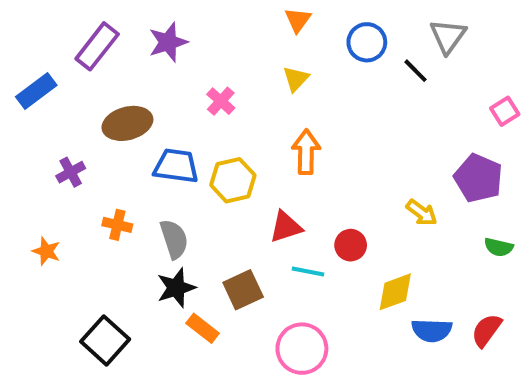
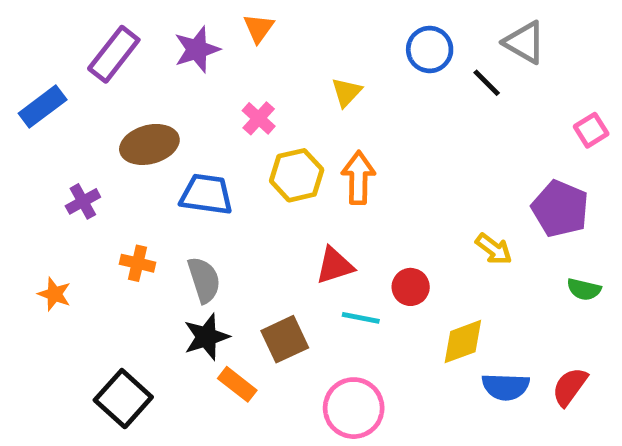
orange triangle: (298, 20) -> (259, 28), moved
gray triangle: (448, 36) -> (525, 42), turned -36
yellow hexagon: (233, 180) -> (297, 175), moved

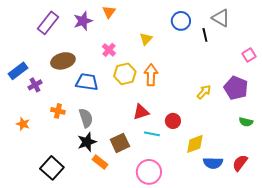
black line: (487, 83) -> (205, 35), turned 32
blue rectangle: (43, 106) -> (18, 71), moved
yellow arrow: (494, 249) -> (204, 92), moved, turned -84

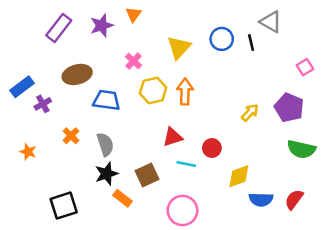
blue circle: (181, 21) -> (222, 39), moved
yellow triangle: (146, 39) -> (179, 48), size x1.5
orange cross: (58, 111) -> (71, 136), turned 32
green semicircle: (246, 122) -> (301, 149), size x1.6
black square: (52, 168) -> (64, 206), turned 30

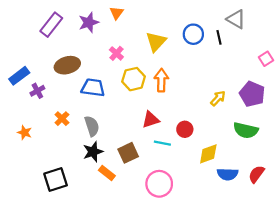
green semicircle: (301, 149) -> (246, 130), moved

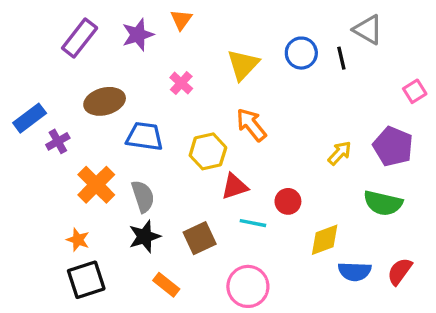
yellow hexagon: (134, 79) -> (208, 151), moved
orange arrow: (161, 80) -> (251, 125), turned -40
orange cross: (62, 119) -> (96, 185), size x1.6
orange star: (25, 132) -> (78, 240), moved
orange rectangle: (107, 173) -> (166, 285), moved

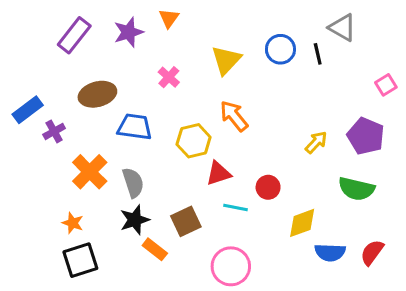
orange rectangle: (166, 285) -> (155, 249), moved

